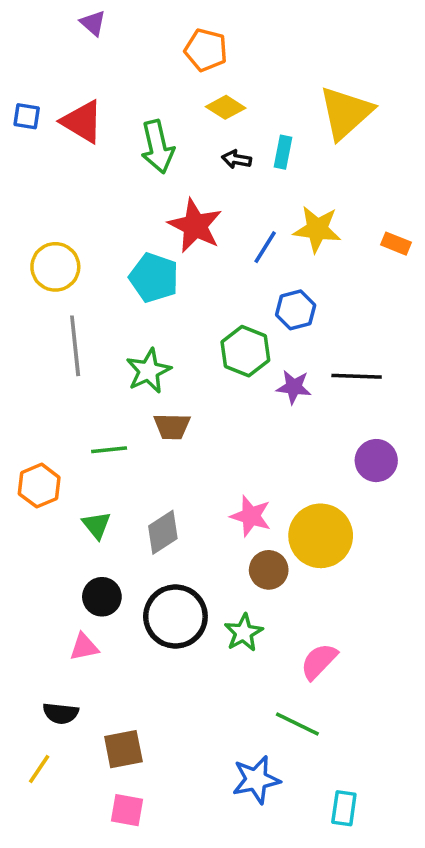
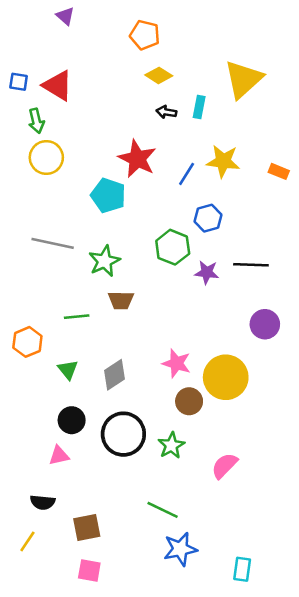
green arrow: (158, 147) -> (36, 121), moved, size x0.7
yellow circle: (55, 267) -> (46, 157), moved
gray line: (75, 346) -> (53, 243), turned -72
green line: (297, 724) -> (163, 510), moved

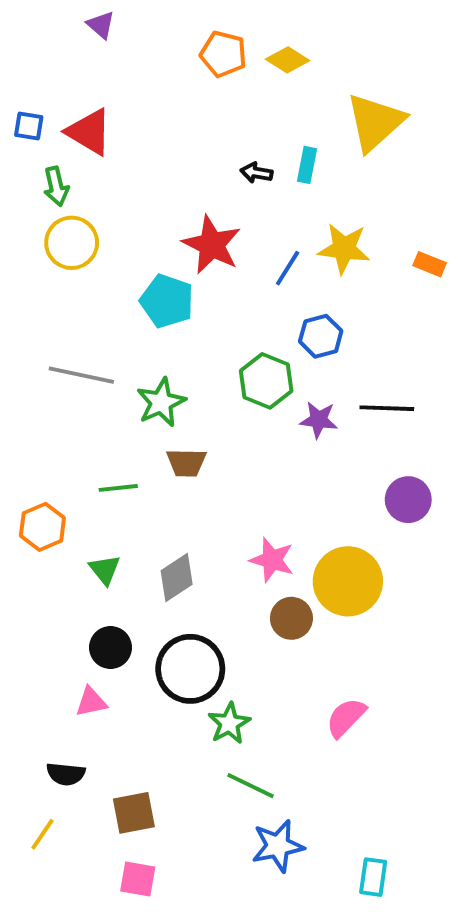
yellow diamond: (159, 75) -> (288, 60), moved
green star: (171, 445) -> (229, 723), moved

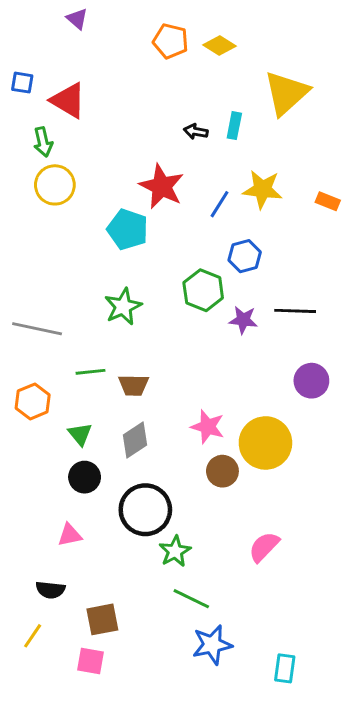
blue square: (29, 126) -> (22, 83), moved
gray line: (81, 375) -> (37, 329), moved
brown trapezoid: (186, 463) -> (133, 385), moved
black circle: (111, 647) -> (85, 477), moved
pink square: (138, 879) -> (90, 661), moved

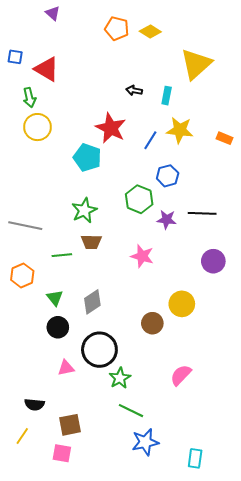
cyan rectangle: (234, 126) -> (167, 96), moved
brown trapezoid: (133, 385) -> (91, 242), moved
pink star: (208, 427) -> (142, 256), moved
yellow circle: (265, 443) -> (182, 304), size x0.7
pink triangle: (70, 535) -> (66, 368), moved

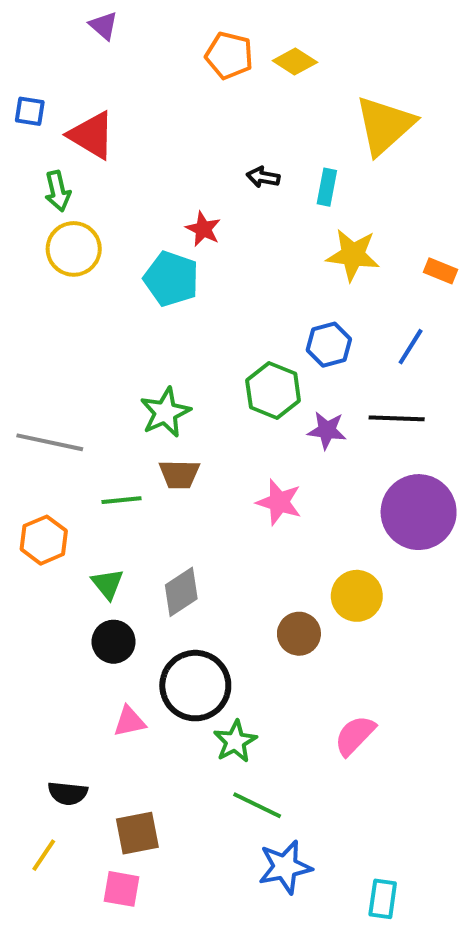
red star: (111, 128) -> (203, 229), moved, size x0.6
blue line: (150, 140) -> (411, 347), moved
cyan pentagon: (87, 158) -> (171, 279), moved
purple circle: (213, 261) -> (419, 512), size x1.6

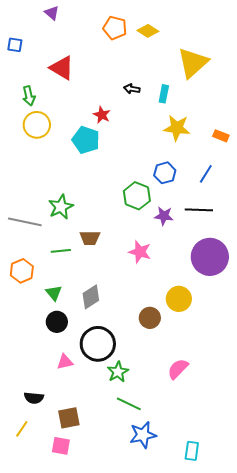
blue square: (30, 111) -> (15, 45), moved
red triangle: (92, 135) -> (62, 68), moved
green star: (165, 412) -> (61, 207), moved

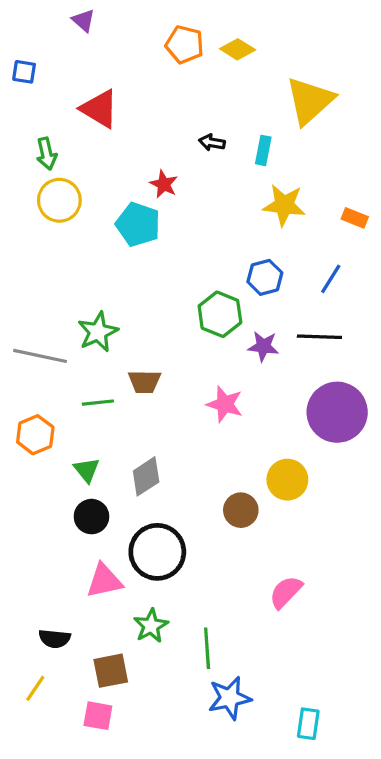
pink triangle: (65, 362) -> (104, 581), size x1.4
green star: (118, 372) -> (151, 626), moved
green line: (129, 404) -> (207, 648), turned 60

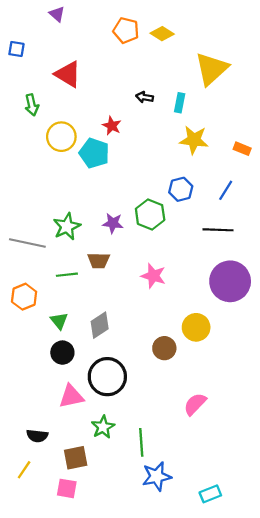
yellow circle: (59, 200) -> (61, 137), moved
purple star: (263, 346) -> (113, 223), moved
cyan rectangle: (308, 724) -> (210, 494), turned 60

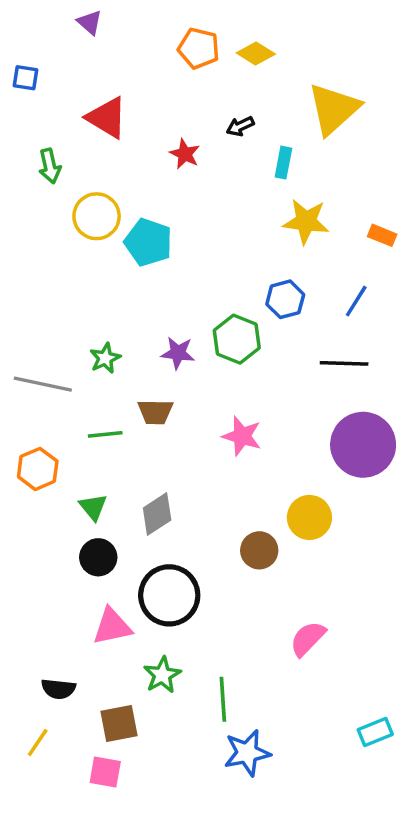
black arrow: (145, 97) -> (240, 126), moved, turned -35
red star: (112, 126) -> (185, 154), moved
green star: (67, 227) -> (105, 358), size x0.7
cyan rectangle: (210, 494) -> (375, 732), moved

